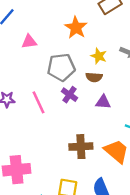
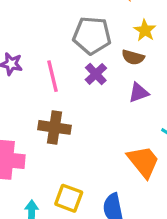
purple triangle: (103, 102) -> (139, 93), turned -35
brown cross: (81, 147) -> (54, 127), moved

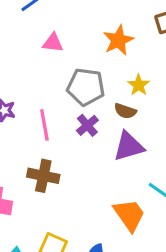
purple triangle: (139, 93) -> (129, 146), size x1.5

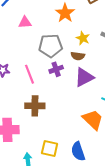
purple cross: (87, 125) -> (56, 69), turned 32

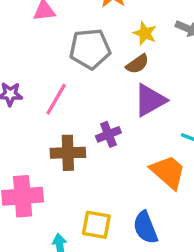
brown semicircle: (78, 56) -> (137, 64), turned -40
purple cross: (56, 69) -> (108, 134), moved
pink line: (29, 74) -> (56, 99), turned 54

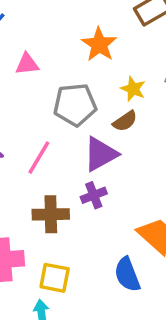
purple triangle: (150, 100) -> (101, 154), moved
yellow square: (96, 225) -> (55, 278), moved
blue semicircle: (145, 228) -> (127, 275), moved

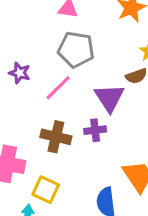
gray pentagon: (75, 105) -> (76, 50), moved
purple triangle: (101, 154) -> (109, 98), turned -48

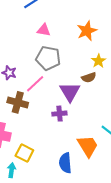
brown cross: (56, 137) -> (18, 102), moved

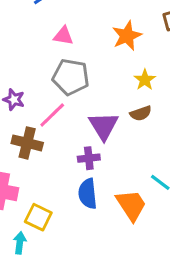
brown semicircle: (89, 77) -> (141, 113), moved
blue semicircle: (65, 163) -> (88, 194), moved

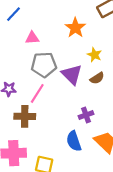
purple triangle: (104, 126) -> (72, 75), moved
purple cross: (89, 158) -> (86, 115), moved

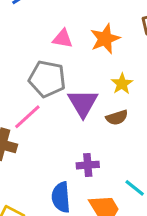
pink triangle: (32, 38) -> (63, 39), moved

